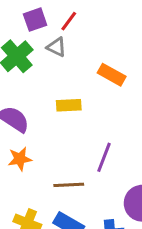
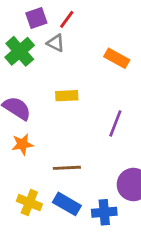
orange rectangle: (112, 75) -> (117, 58), moved
purple line: (104, 157) -> (115, 123), moved

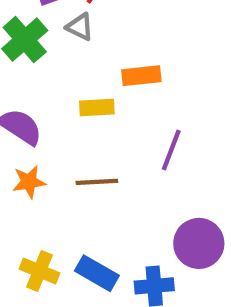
orange rectangle: (117, 58) -> (141, 76), moved, turned -35
brown line: (67, 168) -> (97, 182), moved

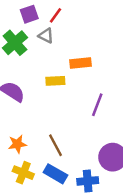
orange star: (29, 182) -> (17, 144), moved
brown line: (97, 182) -> (55, 145), moved, turned 65

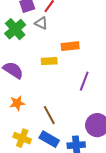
orange star: (17, 144) -> (17, 103), moved

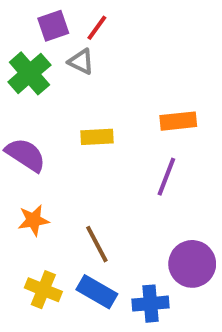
orange rectangle: (70, 46) -> (178, 121), moved

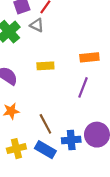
yellow cross: (43, 290) -> (16, 149), turned -36
blue cross: (151, 304) -> (71, 140), moved

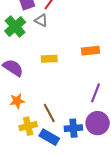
purple line: (83, 87) -> (96, 93), moved
yellow cross: (16, 149) -> (28, 126), moved

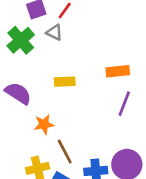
purple line: (96, 93) -> (124, 104), moved
orange star: (17, 101) -> (44, 124), moved

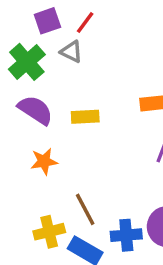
purple semicircle: (18, 93) -> (35, 110), moved
orange star: (44, 124) -> (44, 161), moved

